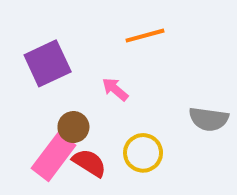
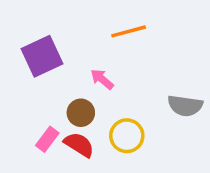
brown circle: (73, 127) -> (81, 113), moved
pink rectangle: (54, 157) -> (47, 139), size x0.6

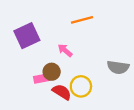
pink rectangle: (47, 139) -> (41, 78), moved, turned 42
red semicircle: (79, 145) -> (62, 92), moved

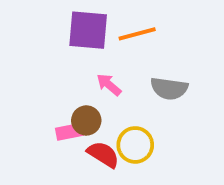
purple square: (27, 36) -> (88, 30), moved, turned 30
gray semicircle: (118, 67) -> (169, 88), moved

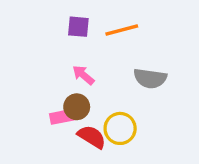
purple square: (88, 30) -> (78, 27), size x0.6
pink arrow: (109, 85) -> (83, 75), moved

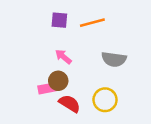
yellow circle: (120, 128) -> (105, 100), moved

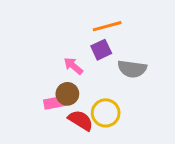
purple square: (59, 20) -> (101, 50), moved, turned -30
yellow circle: (105, 100) -> (106, 113), moved

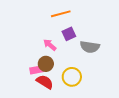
orange line: (107, 26) -> (61, 14), moved
red semicircle: (81, 120) -> (45, 82), moved

